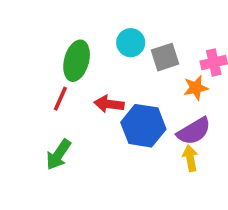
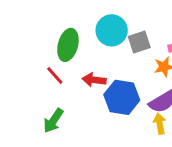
cyan circle: (131, 43) -> (112, 30), size x1.4
red line: (60, 99) -> (55, 76), turned -66

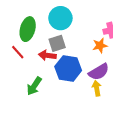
gray square: (139, 42) -> (57, 43), moved
green arrow: (53, 121) -> (34, 86), moved

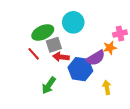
green ellipse: (28, 29) -> (43, 32), turned 50
gray square: (57, 43) -> (54, 45), moved
purple semicircle: (99, 72) -> (96, 58), moved

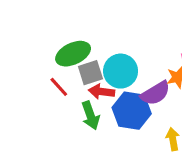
cyan circle: (73, 22) -> (121, 71), moved
green arrow: (49, 85) -> (90, 115), moved, turned -54

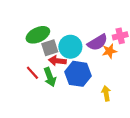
red line: (59, 87) -> (32, 73), moved
purple semicircle: (155, 93) -> (97, 42), moved

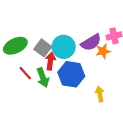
green ellipse: (38, 35) -> (15, 46), moved
gray square: (50, 48) -> (43, 48), turned -35
red arrow: (57, 61) -> (50, 61), turned 91

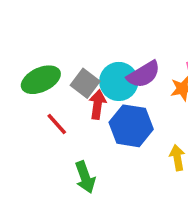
purple semicircle: (91, 42) -> (144, 74), moved
green arrow: (43, 78) -> (85, 177), moved

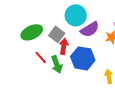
cyan circle: (119, 81) -> (76, 15), moved
green arrow: (85, 177) -> (57, 64), moved

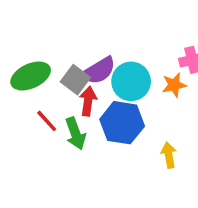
cyan circle: (76, 15) -> (131, 81), moved
purple semicircle: (90, 29) -> (99, 71), moved

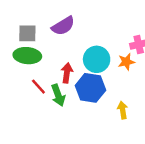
purple semicircle: (99, 71) -> (63, 26), moved
green ellipse: (31, 76) -> (27, 56), turned 30
gray square: (75, 80) -> (27, 33), moved, turned -36

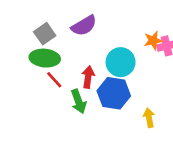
gray square: (27, 33) -> (45, 34), turned -36
orange star: (126, 62) -> (153, 40), moved
red line: (38, 87) -> (54, 80), moved

